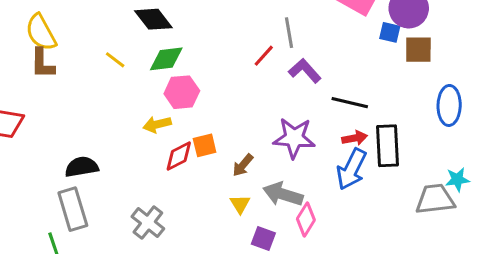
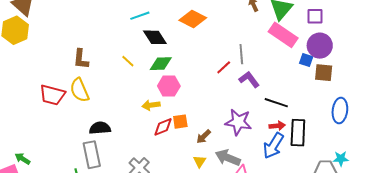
yellow semicircle: (41, 32) -> (80, 90), moved

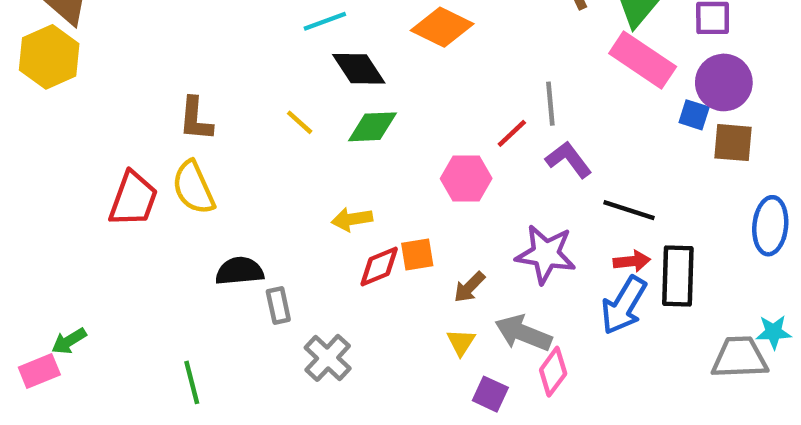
pink hexagon: (169, 86) -> (466, 178), moved
red trapezoid: (52, 95) -> (133, 199), turned -84
gray rectangle: (92, 155) -> (278, 305), moved, size x0.6
green arrow: (23, 159) -> (69, 341), turned -63

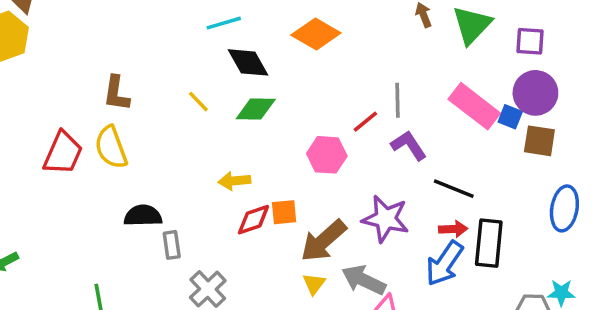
pink rectangle: (643, 60) -> (474, 106), moved
brown arrow: (469, 287) -> (324, 241), size x1.8

